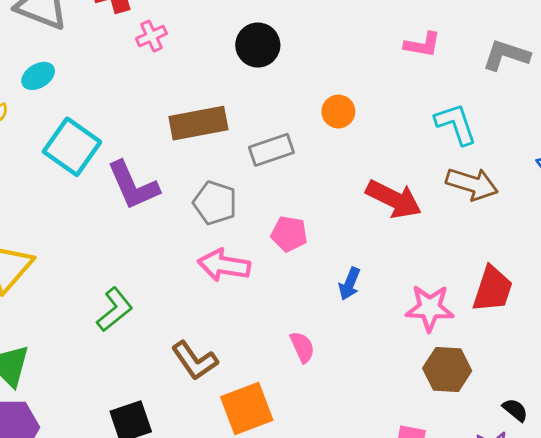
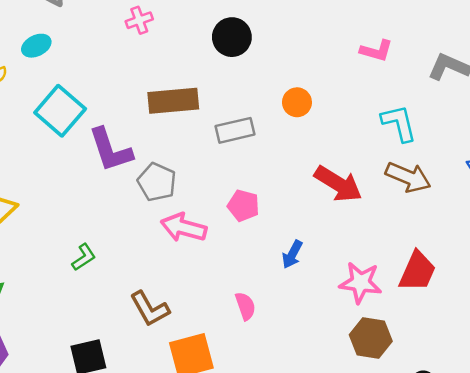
gray pentagon: (215, 203) -> (157, 182), moved
green L-shape: (115, 310) -> (84, 257), size x0.7

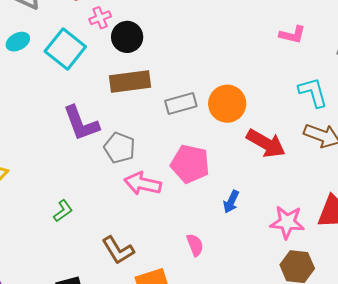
black circle: (232, 37) -> (127, 37), moved
orange circle: (297, 102) -> (227, 104), moved, size x1.6
cyan square: (60, 111) -> (65, 49), moved
pink pentagon: (243, 206) -> (190, 164), size x1.5

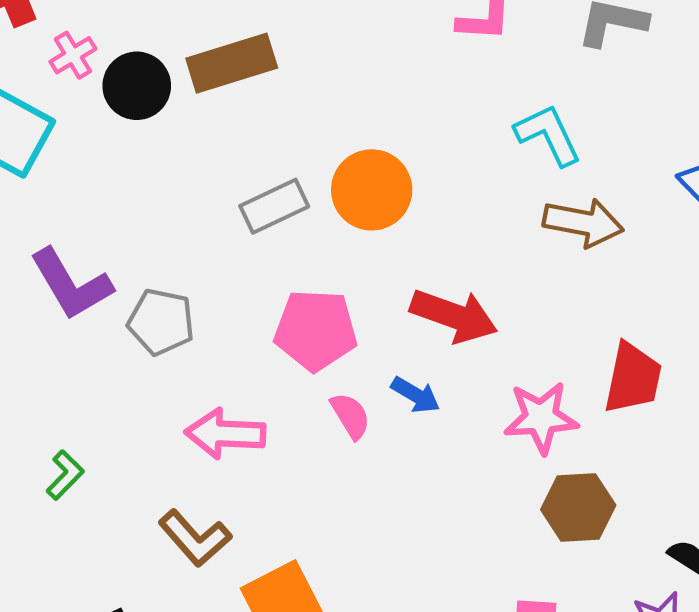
brown rectangle: (130, 82) -> (232, 63), moved
red arrow: (266, 143) -> (454, 316), moved
pink arrow: (143, 184) -> (225, 434), moved
blue arrow: (231, 202) -> (416, 395), turned -75
pink semicircle: (195, 245) -> (350, 416), moved

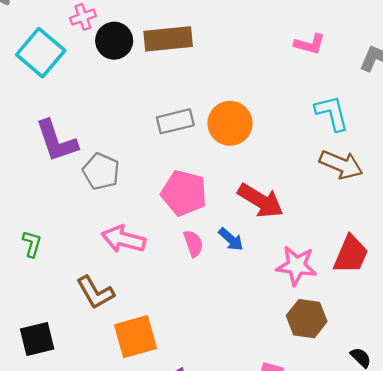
green L-shape: (65, 475) -> (32, 244), turned -40

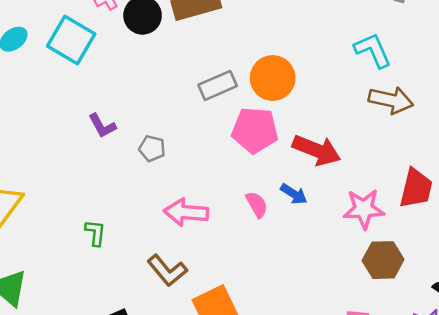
purple L-shape: (56, 141) -> (102, 126), size x0.6
gray pentagon: (101, 171) -> (152, 148), size x0.7
pink pentagon: (184, 193) -> (255, 130), moved

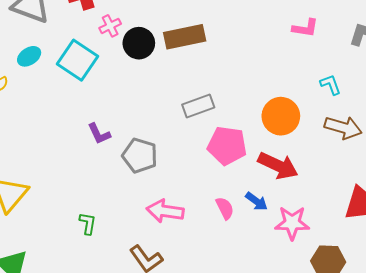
cyan L-shape: (373, 50) -> (331, 85), size x0.7
orange circle: (273, 78) -> (281, 116), moved
gray pentagon: (152, 148) -> (140, 156), size x1.6
pink star: (364, 209) -> (292, 223), moved

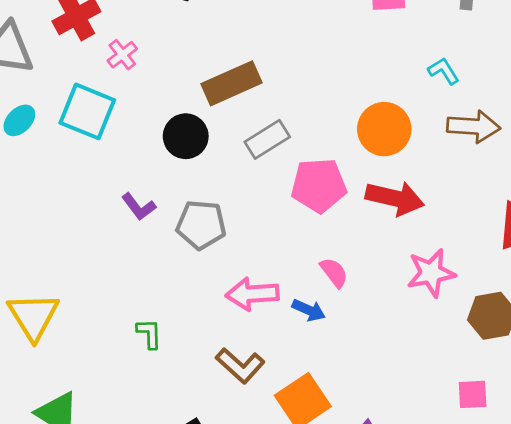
brown rectangle: (185, 37) -> (231, 83), moved
black circle: (139, 43) -> (186, 136), moved
blue arrow: (256, 201) -> (309, 310), moved

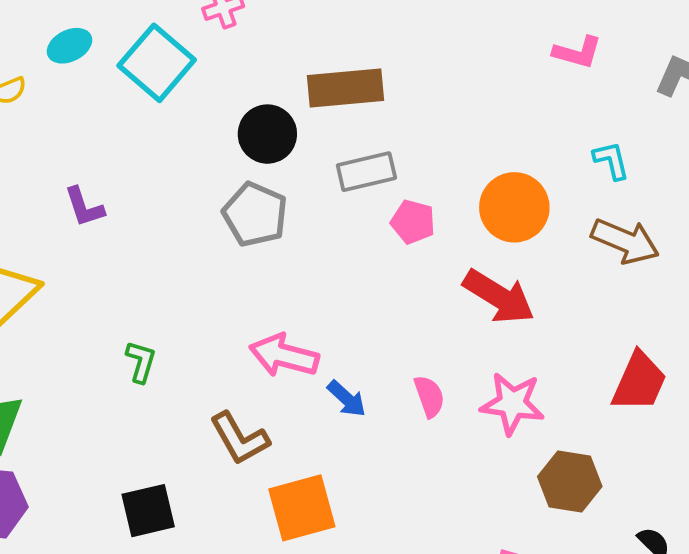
pink pentagon: (319, 185) -> (413, 222), moved, size x0.6
purple L-shape: (139, 207) -> (84, 207), moved
gray pentagon: (201, 225) -> (255, 214), moved
pink semicircle: (334, 272) -> (429, 396), moved

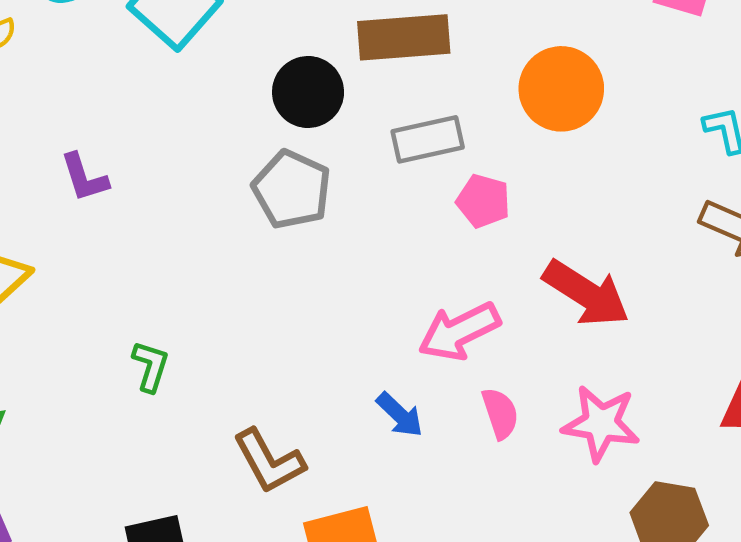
orange circle: (514, 207) -> (561, 89), moved
pink arrow: (284, 355) -> (459, 331), moved, turned -42

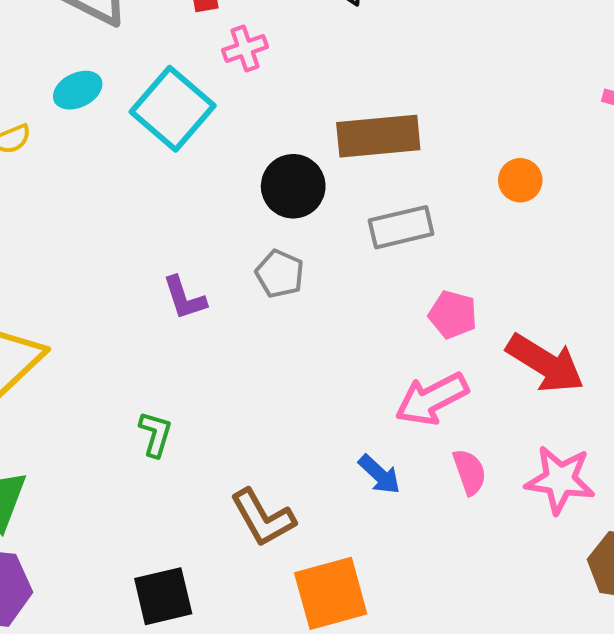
orange circle: (561, 89) -> (520, 180), size x0.6
purple L-shape: (84, 178) -> (184, 298), moved
gray pentagon: (292, 189) -> (280, 274), size x0.7
pink pentagon: (483, 201) -> (453, 315), moved

